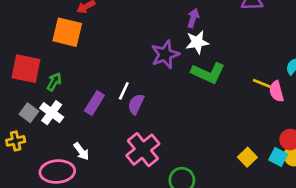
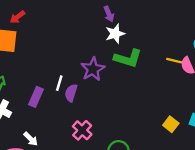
purple arrow: (193, 18) -> (109, 14), turned 147
purple star: (165, 54) -> (93, 69), moved
pink cross: (143, 150) -> (82, 130), size x0.7

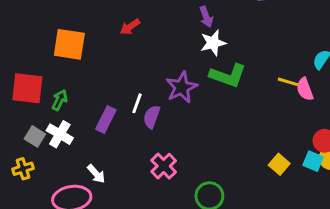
red arrow: (17, 17) -> (130, 27), moved

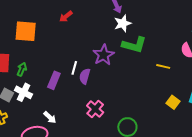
yellow line: (288, 82) -> (163, 66), moved

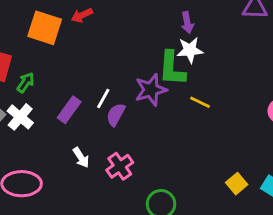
red arrow: (66, 17) -> (82, 15), moved
green L-shape: (134, 45) -> (172, 68), moved, turned 65
yellow line: (163, 66) -> (200, 102), moved
white arrow: (50, 117) -> (81, 158), moved

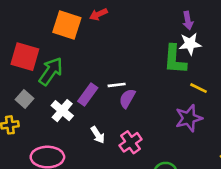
green arrow: (26, 82) -> (51, 71), size x1.6
purple star: (151, 90) -> (189, 118), moved
white line: (103, 99) -> (117, 85), turned 54
white cross: (20, 117) -> (62, 111), moved

